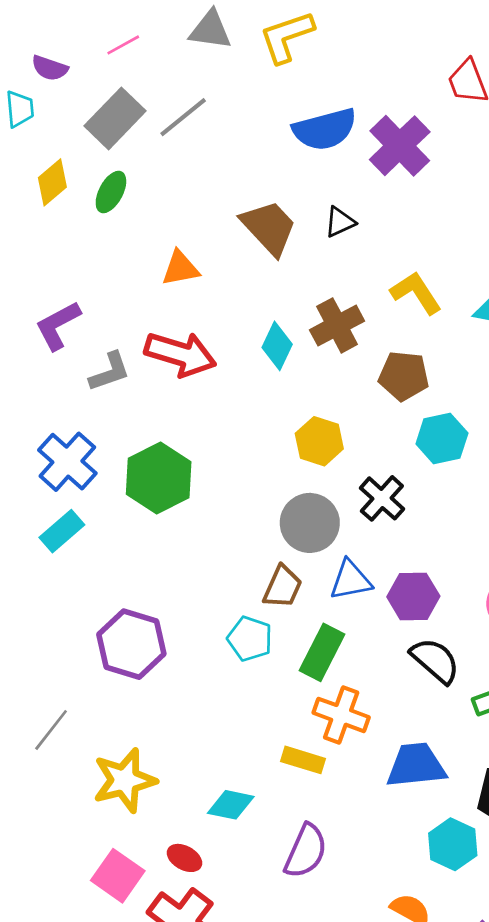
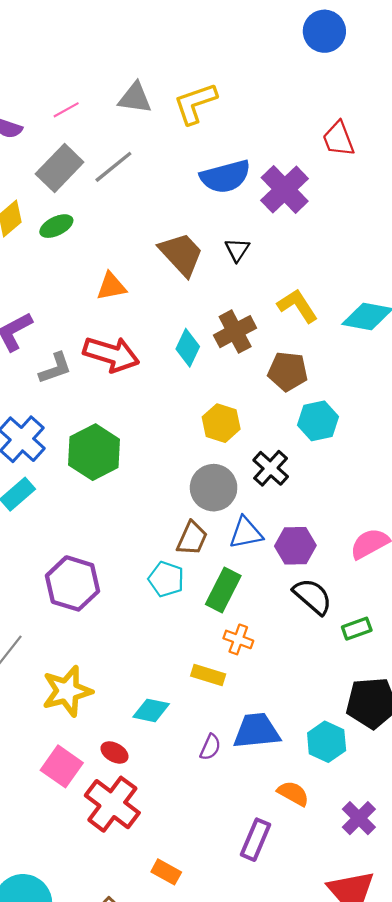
green ellipse: (111, 192) -> (56, 226), turned 36
black triangle: (340, 222) -> (237, 250), turned -32
orange cross: (341, 715) -> (238, 639), size x0.7
blue trapezoid: (416, 765) -> (257, 731), moved
purple semicircle: (306, 851) -> (210, 747), size x0.6

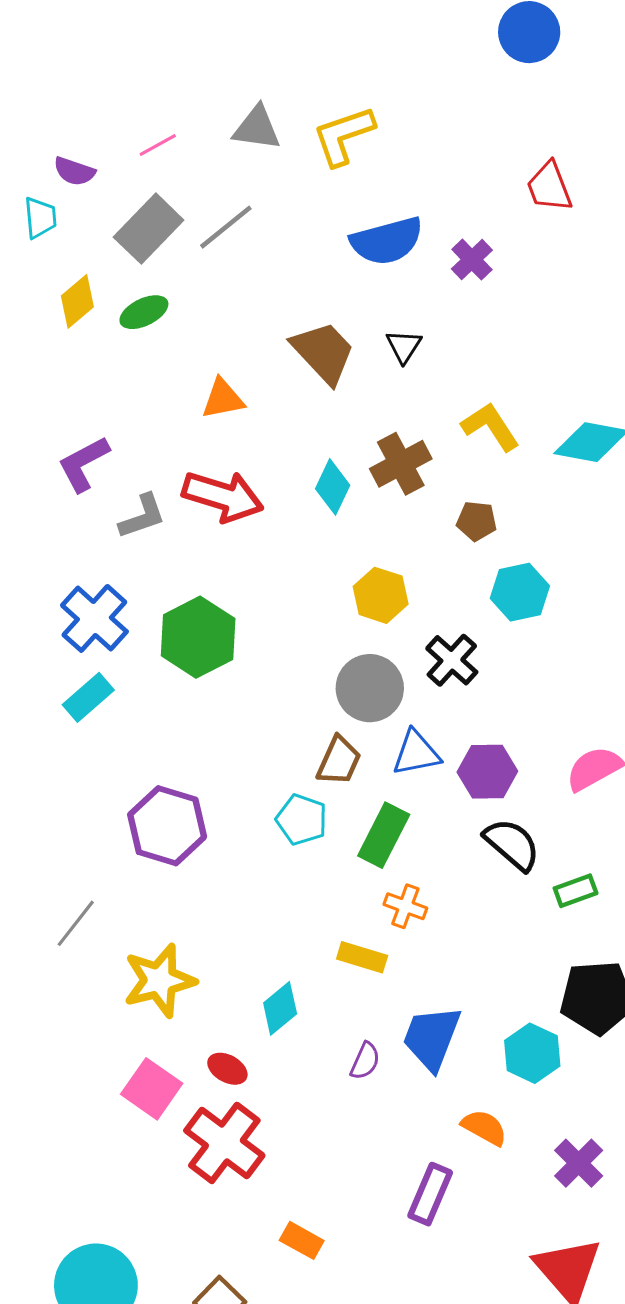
purple cross: (285, 189) -> (472, 260), size x0.6
brown pentagon: (288, 371) -> (477, 521), size x0.7
cyan diamond: (151, 710) -> (280, 1008), turned -51
blue trapezoid: (257, 731) -> (432, 1038), turned -63

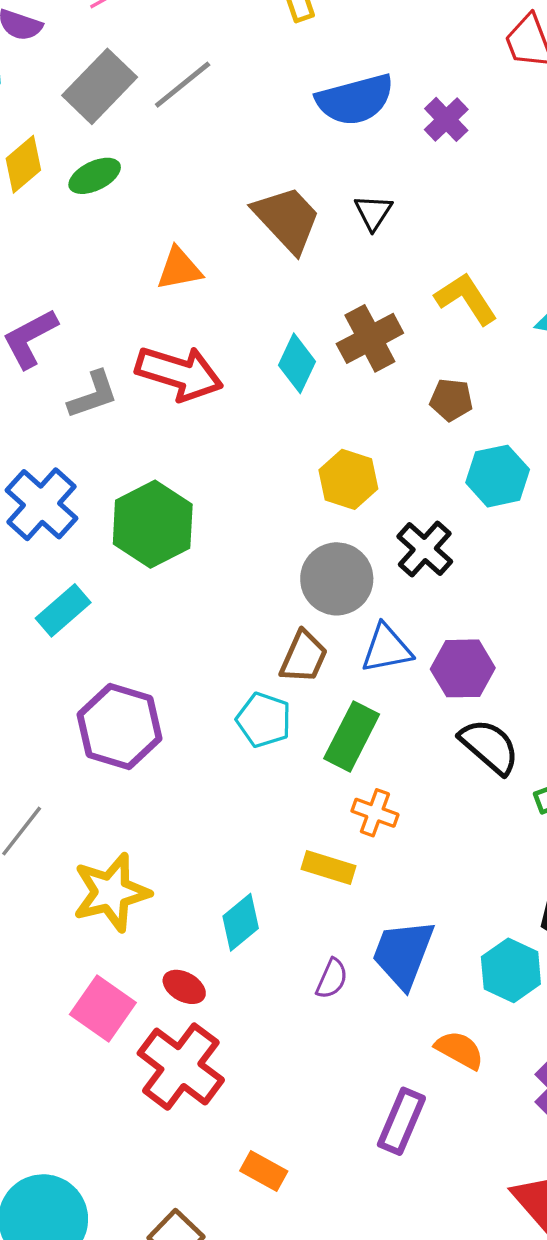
cyan rectangle: (88, 697) -> (63, 610), moved

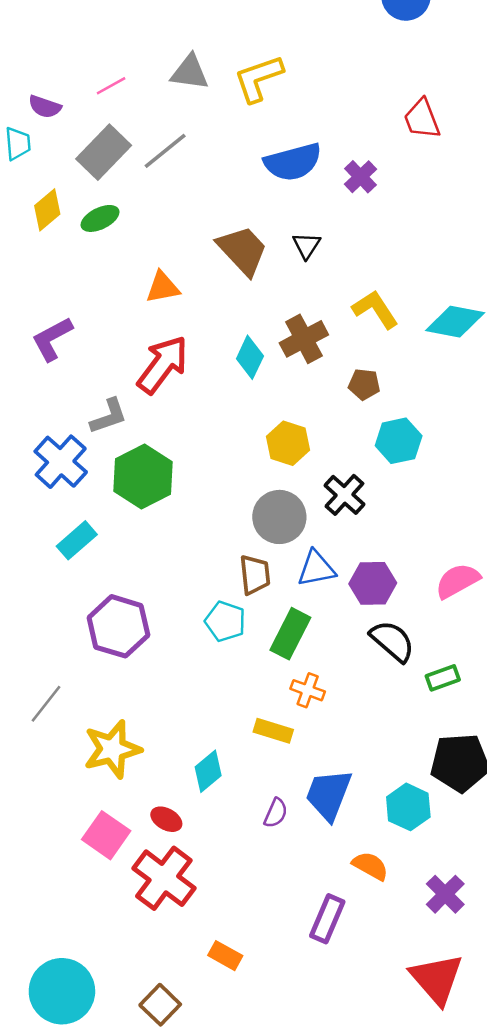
red arrow: (179, 373) -> (163, 365), turned -70
gray L-shape: (93, 395) -> (109, 416), moved
brown trapezoid: (304, 657) -> (255, 575), turned -30

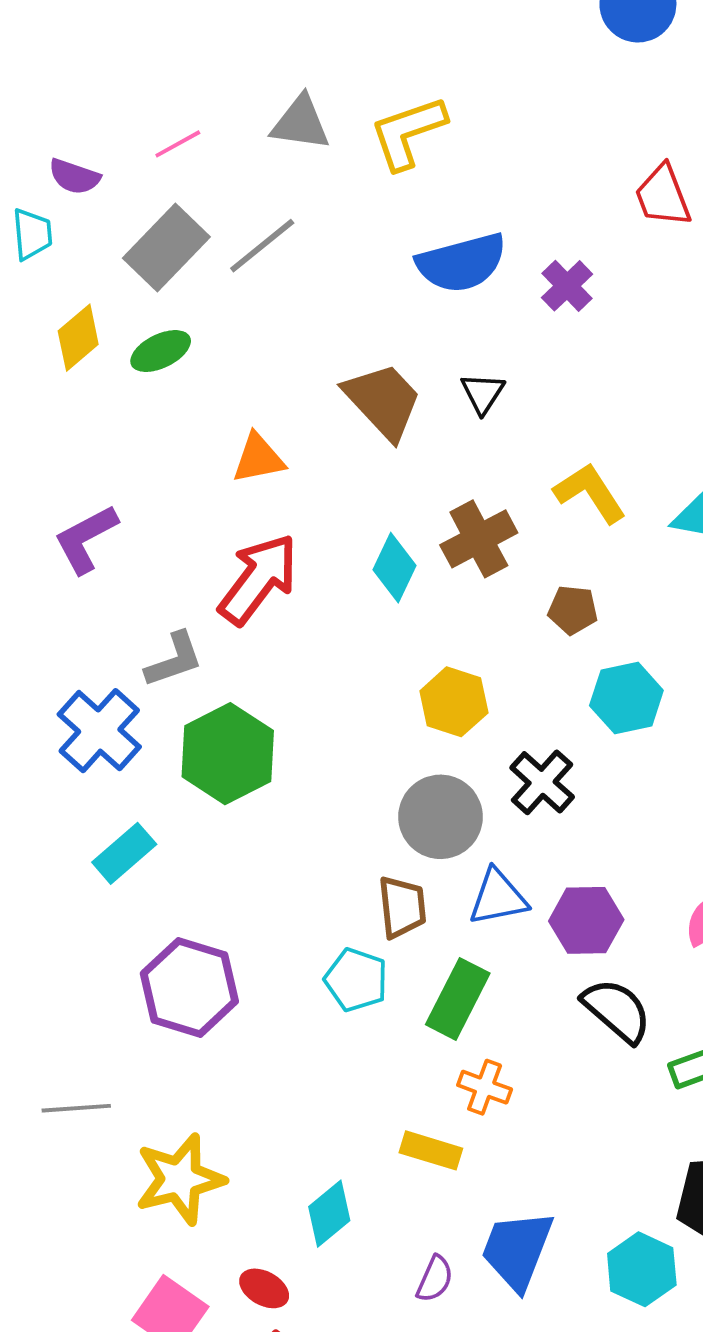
gray line: (46, 704) -> (76, 1108), turned 48

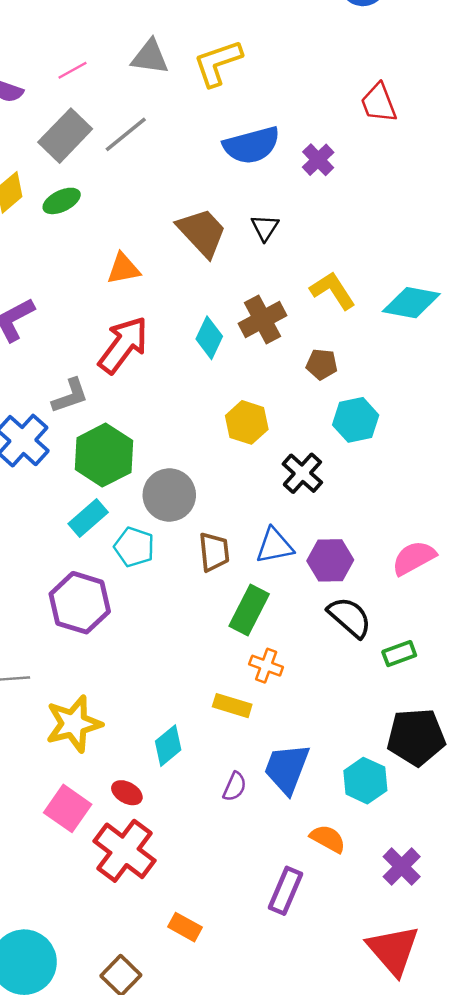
gray circle: (440, 817) -> (169, 495), moved
cyan rectangle: (124, 853) -> (88, 518), moved
cyan pentagon: (356, 980) -> (134, 547), moved

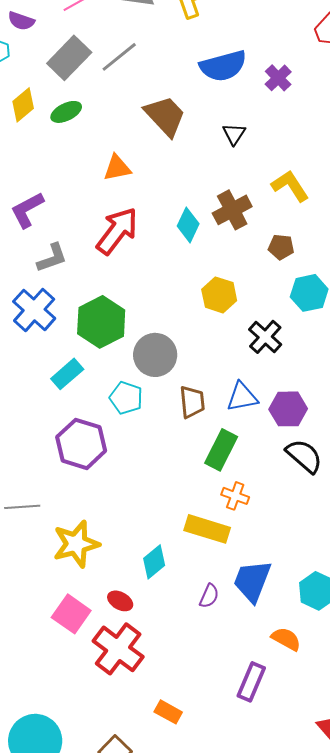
brown trapezoid: (202, 232) -> (165, 116), moved
gray L-shape: (70, 396) -> (52, 258), moved
cyan rectangle: (88, 518) -> (67, 374), moved
yellow rectangle: (232, 706) -> (207, 529), size x1.4

